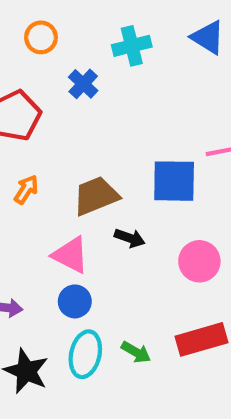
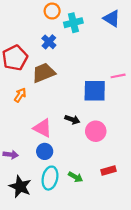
orange circle: (41, 37) -> (52, 11), moved
brown trapezoid: (96, 196) -> (44, 73), moved
pink circle: (199, 261) -> (96, 131), moved
red rectangle: (202, 339) -> (108, 171), size x0.6

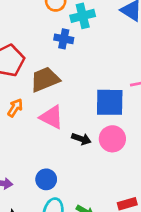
blue cross: (49, 42) -> (64, 39), moved, turned -32
pink triangle: (43, 128) -> (52, 117), moved
pink circle: (96, 131) -> (112, 139), moved

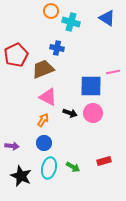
cyan cross: (83, 16) -> (71, 22), turned 30
blue cross: (64, 39) -> (57, 48), moved
orange arrow: (15, 108) -> (43, 120), moved

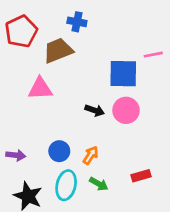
pink triangle: (48, 97) -> (40, 89), moved, turned -30
orange arrow: (43, 120) -> (91, 155), moved

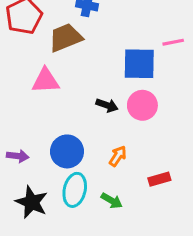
blue circle: (59, 151) -> (67, 151), size x1.4
orange arrow: (91, 155) -> (118, 156), moved
green arrow: (99, 184) -> (112, 201), moved

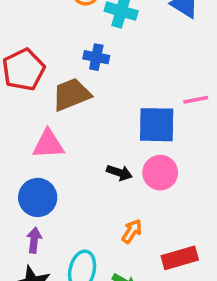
blue circle: (67, 151) -> (38, 197), moved
purple arrow: (18, 156) -> (34, 240), moved, turned -90
red rectangle: (159, 179) -> (180, 258), size x1.4

